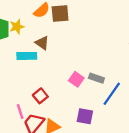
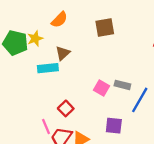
brown square: (60, 13) -> (105, 27), moved
brown triangle: (42, 43) -> (63, 53), turned 48

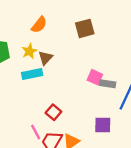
yellow star: (35, 39) -> (29, 51), moved
pink square: (102, 88) -> (95, 77), moved

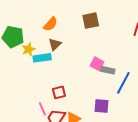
orange semicircle: (39, 25) -> (50, 24), moved
yellow star: (29, 51) -> (29, 49), moved
red square: (53, 112) -> (59, 92), turned 32

